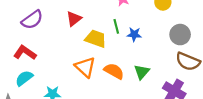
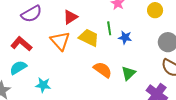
orange triangle: (85, 67) -> (60, 41), moved

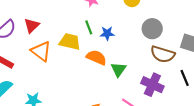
red triangle: (70, 17) -> (32, 26), moved
orange semicircle: (103, 70) -> (96, 57), moved

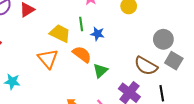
gray circle: (152, 29) -> (163, 39), moved
orange triangle: (41, 51) -> (48, 59), moved

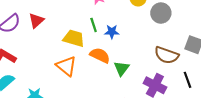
gray circle: (163, 39) -> (161, 13), moved

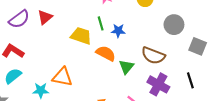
gray circle: (161, 13) -> (174, 25), moved
brown semicircle: (167, 55) -> (153, 56), moved
orange triangle: (66, 66) -> (62, 77), moved, turned -30

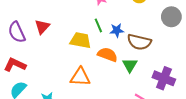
purple semicircle: (19, 19) -> (17, 32), turned 110
brown semicircle: (153, 56) -> (139, 42), moved
orange triangle: (62, 77) -> (80, 77), moved

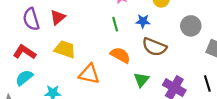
blue star: (117, 30) -> (143, 21), moved
yellow trapezoid: (81, 40) -> (65, 49), moved
green triangle: (130, 65) -> (141, 80), moved

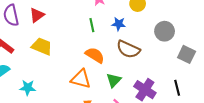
orange triangle: (89, 74) -> (81, 79), moved

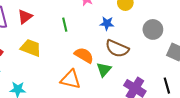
green line: (92, 25) -> (65, 25), moved
green triangle: (114, 80) -> (104, 69), moved

